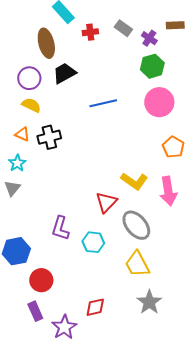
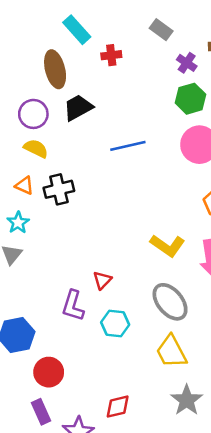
gray rectangle: (123, 28) -> (161, 30), moved
red triangle: (106, 202) -> (102, 280), moved, size x0.7

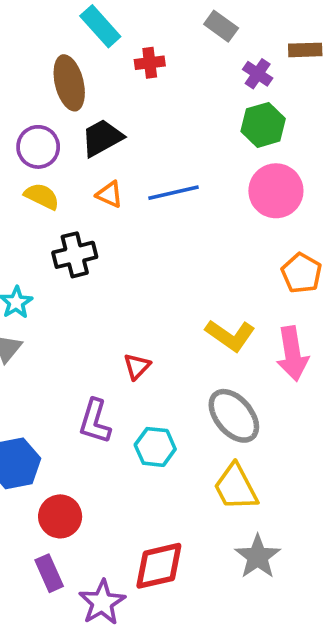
orange triangle: (24, 186) -> (109, 194), moved
red triangle: (102, 280) -> (137, 366), moved
red diamond: (118, 407) -> (159, 566), size x1.4

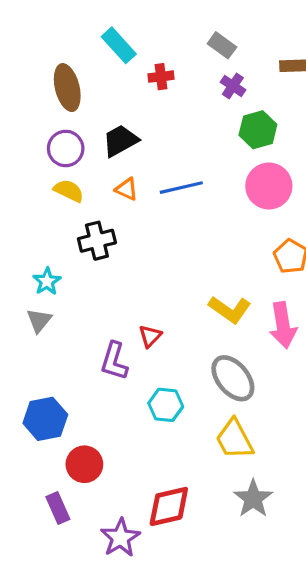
purple cross: (258, 74) -> (233, 86), moved
brown ellipse: (69, 83) -> (67, 88), moved
purple L-shape: (95, 421) -> (114, 361), moved
purple rectangle: (49, 573) -> (58, 508), moved

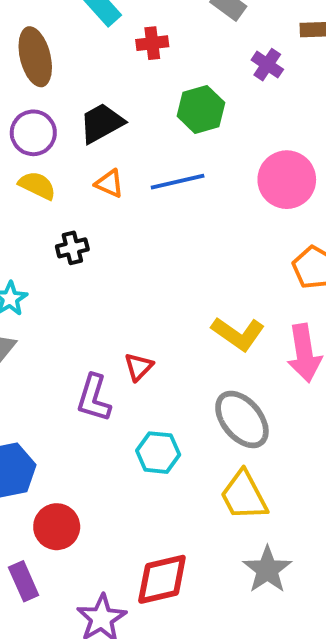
purple cross: (233, 86) -> (267, 65), moved
green hexagon: (258, 130) -> (201, 109), moved
black cross: (97, 241) -> (72, 248), size x0.7

